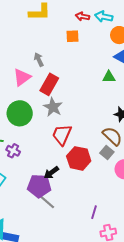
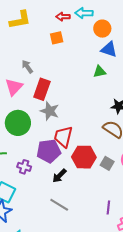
purple cross: (13, 151) -> (24, 167), moved
gray square: (107, 152) -> (107, 163), moved
purple pentagon: (39, 186) -> (49, 151), moved

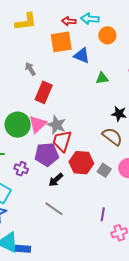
orange square: (57, 38) -> (61, 42), size x1.6
blue triangle: (109, 49) -> (82, 56), moved
pink triangle: (14, 87) -> (38, 124), moved
gray star: (50, 111) -> (57, 125), moved

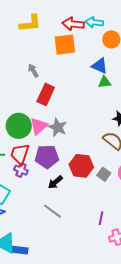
red arrow: (69, 21) -> (73, 24), size x1.5
blue triangle: (82, 56) -> (100, 66), moved
red trapezoid: (62, 141) -> (20, 154), moved

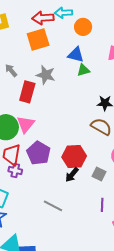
gray star: (58, 127) -> (46, 75), moved
purple pentagon: (47, 157) -> (39, 153), turned -30
gray square: (104, 174) -> (99, 174), moved
black arrow: (55, 182) -> (72, 175), moved

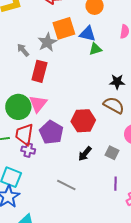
orange square: (38, 40) -> (64, 28), moved
gray star: (46, 75) -> (47, 42), moved, turned 30
red hexagon: (74, 156) -> (83, 121), moved

